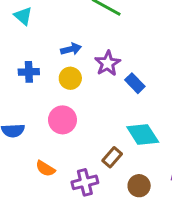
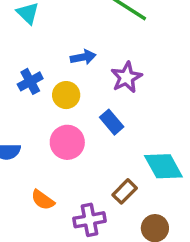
blue cross: (29, 72) -> (30, 81), turned -30
yellow circle: (70, 78) -> (66, 95), moved
blue rectangle: (135, 83) -> (112, 122), moved

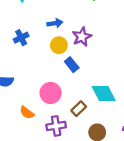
yellow circle: (66, 95) -> (59, 45), moved
pink circle: (67, 142) -> (51, 93), moved

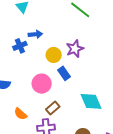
blue arrow: (55, 23) -> (35, 34), moved
pink circle: (51, 93) -> (42, 84), moved
brown rectangle: (79, 109) -> (53, 108), moved

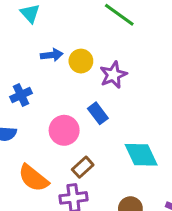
blue cross: (20, 46) -> (21, 95), moved
yellow circle: (54, 55) -> (81, 61), moved
orange semicircle: (21, 114) -> (33, 178), size x1.5

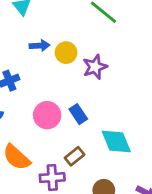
blue rectangle: (98, 113) -> (78, 114), moved
brown rectangle: (83, 167) -> (75, 156), moved

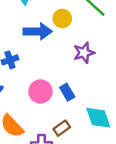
blue arrow: (40, 46) -> (38, 31), size x1.6
yellow circle: (66, 53) -> (62, 18), moved

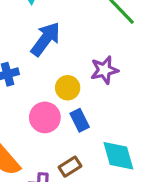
yellow circle: (62, 18) -> (68, 88), moved
blue arrow: (38, 31) -> (46, 39), turned -56

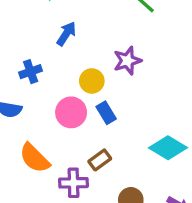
blue arrow: (46, 39) -> (66, 34), size x0.7
cyan diamond: (118, 156) -> (168, 148), moved, turned -39

